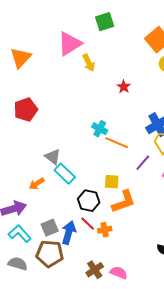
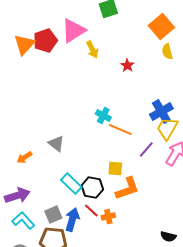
red star: (124, 87) -> (127, 66), moved
red pentagon: (26, 110) -> (45, 41), moved
cyan rectangle: (65, 174) -> (71, 184), moved
orange arrow: (37, 184) -> (24, 158), moved

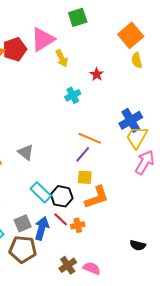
cyan cross: (103, 116) -> (73, 95), moved, turned 35
purple line: (146, 150) -> (83, 154), moved

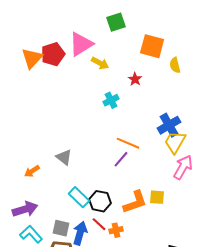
orange square: (131, 35) -> (152, 46), moved, turned -35
yellow arrow: (62, 58) -> (100, 63), turned -36
yellow square: (85, 177) -> (157, 197), moved
gray square: (23, 223) -> (61, 228), turned 36

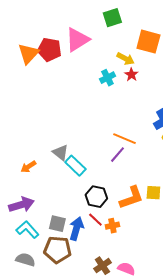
red pentagon: (53, 54) -> (49, 50), turned 30
yellow arrow: (100, 63) -> (125, 59), moved
cyan cross: (111, 100) -> (107, 78), moved
cyan rectangle: (79, 197) -> (75, 166), moved

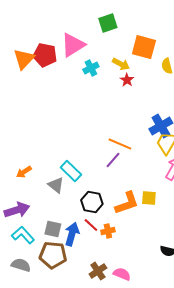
cyan cross: (107, 78) -> (91, 68), moved
gray triangle: (60, 153) -> (56, 185), moved

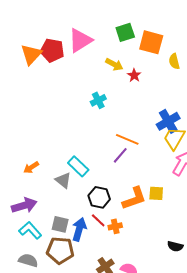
green square: (108, 23) -> (125, 32), moved
yellow arrow: (121, 64) -> (114, 64), moved
cyan cross: (91, 68) -> (98, 100), moved

